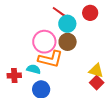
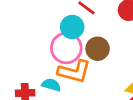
cyan circle: (67, 24) -> (72, 27), moved

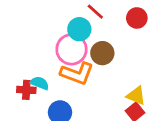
cyan semicircle: (51, 85) -> (40, 83), moved

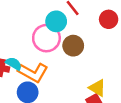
orange L-shape: (77, 73) -> (33, 73), moved

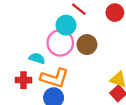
cyan semicircle: (14, 64) -> (37, 58), moved

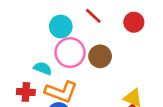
cyan circle: (66, 25) -> (61, 27), moved

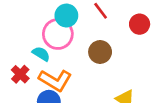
pink circle: (70, 53) -> (58, 34), moved
red cross: (26, 92) -> (20, 74), turned 30

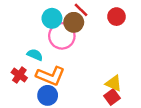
pink circle: (58, 34) -> (62, 36), moved
brown circle: (100, 52) -> (74, 22), moved

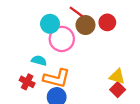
red circle: (116, 17) -> (107, 22), moved
brown circle: (74, 22) -> (85, 25), moved

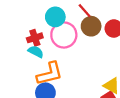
orange L-shape: (57, 78) -> (50, 74), turned -40
red cross: (27, 82) -> (35, 38), moved, turned 32

